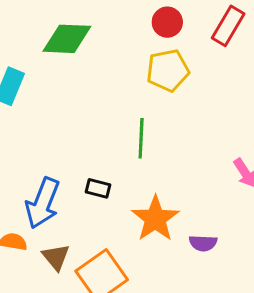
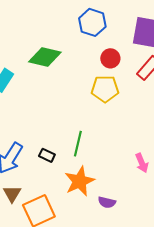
green line: (141, 138) -> (78, 144), moved

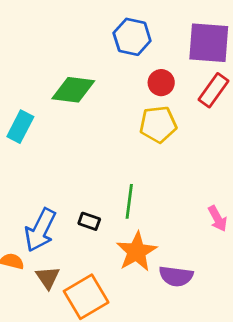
purple semicircle: (107, 202) -> (176, 276), size x1.4

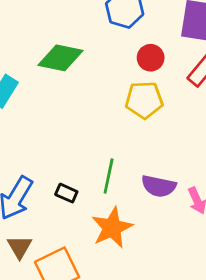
purple semicircle: (176, 276) -> (159, 186), moved

